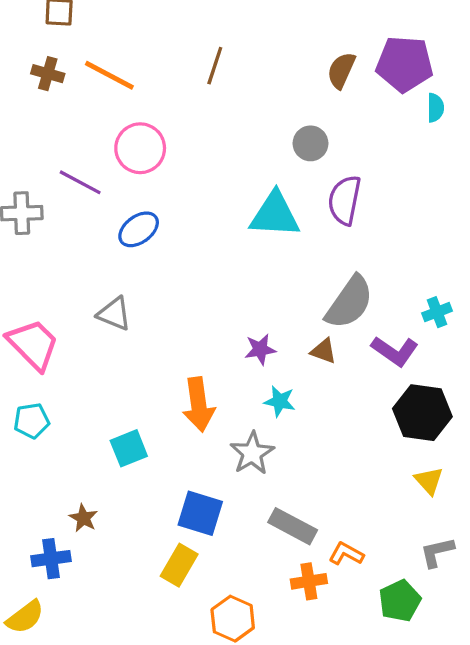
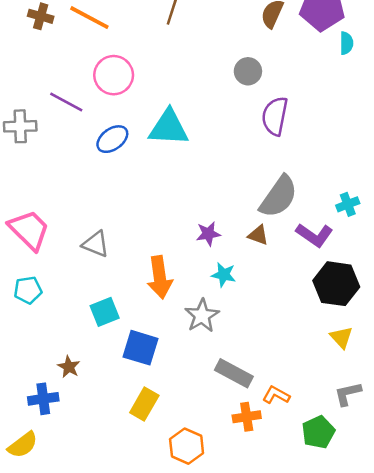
cyan triangle: (275, 215) -> (169, 128), moved
gray triangle: (114, 314) -> (96, 244), moved
blue square: (200, 513) -> (140, 348), moved

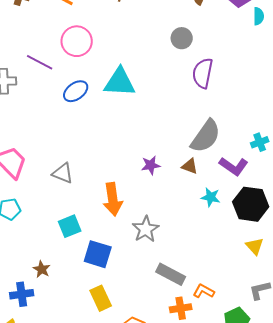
cyan star: (224, 275) -> (211, 197), moved
yellow rectangle: (144, 404) -> (101, 298), turned -55

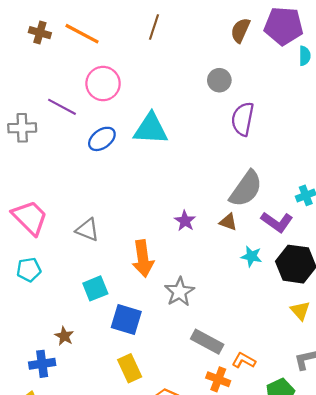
purple star: (151, 165) -> (185, 221), turned -30
orange cross: (181, 308) -> (218, 379), turned 30

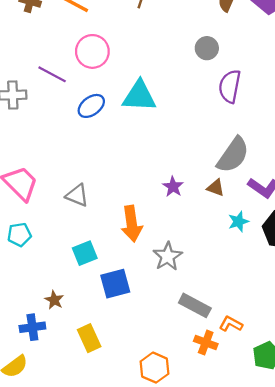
cyan star: (251, 256) -> (238, 221), turned -30
blue square: (126, 319) -> (115, 284), turned -32
yellow rectangle: (130, 368) -> (89, 338), moved

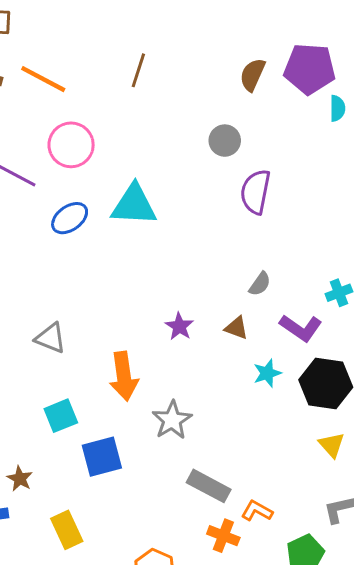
gray semicircle: (233, 155) -> (260, 284), size x0.5

